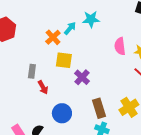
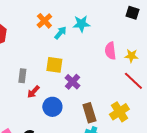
orange cross: (53, 37) -> (44, 21), moved
red arrow: (43, 87) -> (33, 92), turned 72
blue circle: (62, 113) -> (52, 107), moved

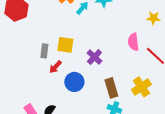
pink semicircle: (110, 51) -> (133, 42), moved
yellow star: (131, 56) -> (153, 18), moved
yellow square: (54, 65) -> (65, 45), moved

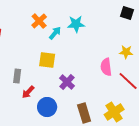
yellow star: (153, 18) -> (126, 52), moved
yellow square: (65, 45) -> (47, 60), moved

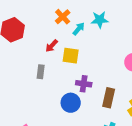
purple cross: (67, 82) -> (84, 84), moved, turned -35
red arrow: (28, 92) -> (52, 46), moved
brown rectangle: (84, 113) -> (109, 98), moved, turned 30

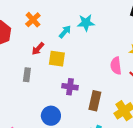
orange cross: (63, 17) -> (33, 20), moved
blue circle: (71, 103) -> (51, 116), moved

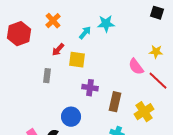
pink semicircle: (116, 66) -> (136, 67), turned -30

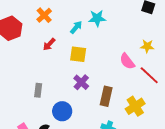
yellow square: (77, 60) -> (78, 54), moved
gray rectangle: (47, 76) -> (38, 90), moved
purple cross: (90, 88) -> (81, 82), turned 35

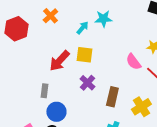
red arrow: (49, 44) -> (59, 61), moved, size x1.6
blue circle: (62, 111) -> (56, 112), moved

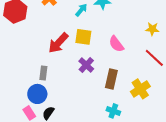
pink semicircle: (133, 62) -> (116, 44), moved
blue circle: (56, 112) -> (37, 94), moved

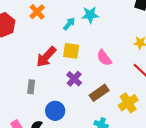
brown rectangle: (111, 79) -> (99, 93), turned 42
blue circle: (37, 94) -> (55, 111), moved

